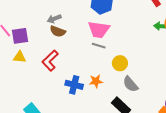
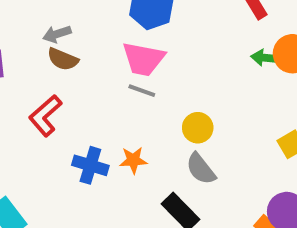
yellow circle: (120, 63) -> (198, 128), moved

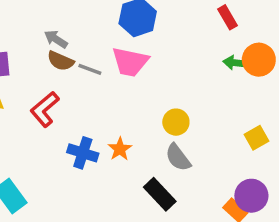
gray arrow: (57, 34) -> (56, 39), turned 50
gray line: (142, 91) -> (90, 69), moved
orange star: (133, 160) -> (120, 149), turned -30

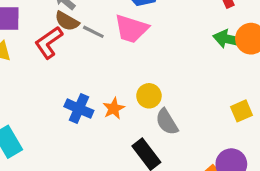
green arrow: (235, 63) -> (229, 39), size x1.4
red L-shape: (45, 109) -> (49, 42), moved
yellow circle: (176, 122) -> (149, 96), moved

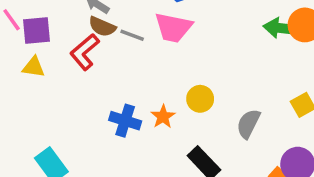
gray semicircle: (167, 122) -> (248, 124), moved, turned 64

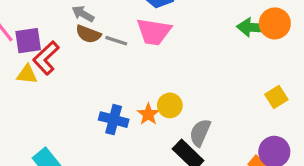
red L-shape: (85, 52) -> (46, 58), moved
yellow circle: (200, 99) -> (170, 105), moved
gray semicircle: (248, 124) -> (200, 133), moved

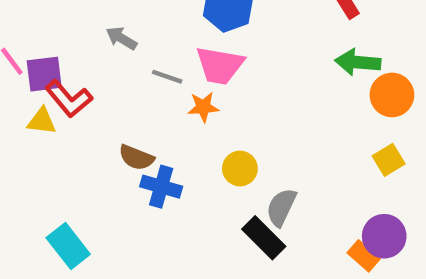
orange circle: (275, 23) -> (392, 95), moved
brown semicircle: (88, 34) -> (136, 157), moved
red L-shape: (46, 58) -> (69, 99), turned -88
orange star: (148, 114) -> (203, 107), moved, turned 30

